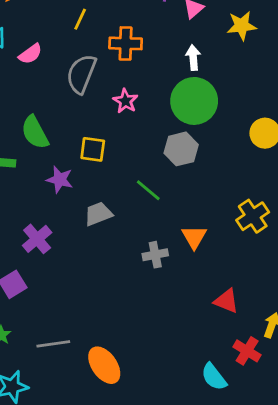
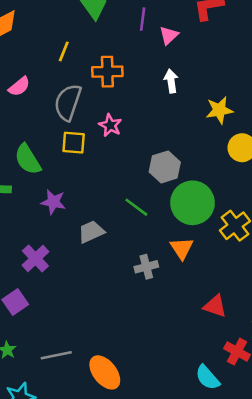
yellow star: (242, 26) -> (219, 110), moved
green circle: (194, 101) -> (193, 203), moved
yellow square: (93, 149) -> (74, 143), moved

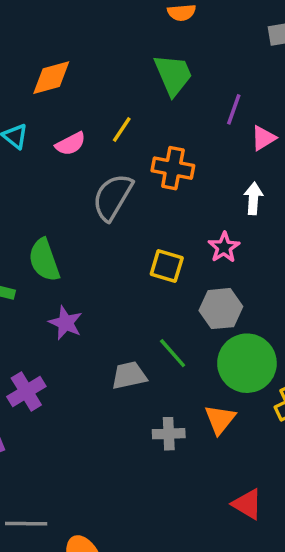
pink semicircle: (19, 86) -> (70, 144), moved
pink star: (110, 125) -> (224, 247), moved
yellow square: (74, 143) -> (167, 266), moved
gray trapezoid: (91, 232) -> (129, 375), moved

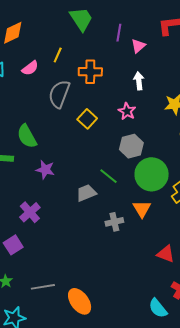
yellow square: (167, 266) -> (87, 119), moved, turned 36

